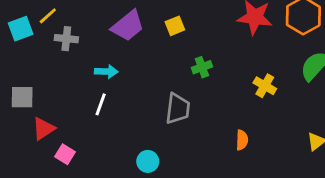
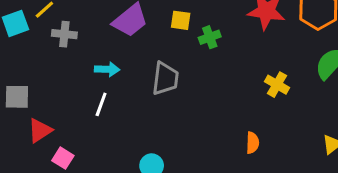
yellow square: (175, 26) -> (181, 20), turned 30
green cross: (202, 67) -> (210, 37), moved
gray trapezoid: (178, 109) -> (165, 78), moved

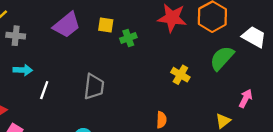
cyan arrow: (107, 69) -> (23, 70), moved
gray trapezoid: (165, 78) -> (94, 87), moved

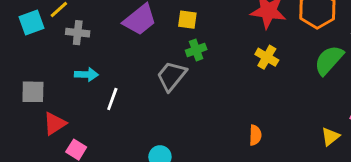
green cross: (128, 38) -> (196, 50), moved
yellow cross: (180, 75) -> (267, 57), moved
gray trapezoid: (94, 87) -> (172, 76), moved, turned -148

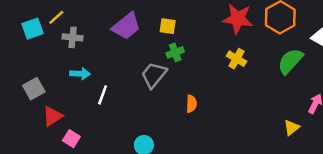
gray square: (33, 92) -> (34, 89), turned -30
orange semicircle: (255, 135) -> (191, 104), moved

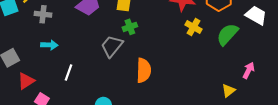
yellow cross: (236, 59) -> (193, 27), moved
white line: (103, 95) -> (68, 73), moved
orange semicircle: (191, 104) -> (144, 70), size x1.6

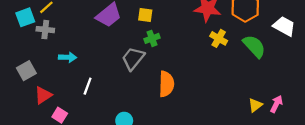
gray cross: (43, 14) -> (45, 30), moved
green semicircle: (227, 34) -> (254, 46), turned 95
pink arrow: (249, 70) -> (276, 104), moved

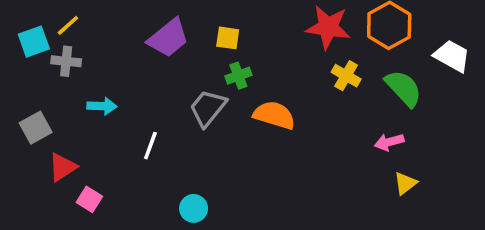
orange semicircle: (166, 84) -> (274, 115), moved, turned -75
white line: (88, 86) -> (150, 146), moved
pink arrow: (276, 104) -> (389, 142), moved, turned -132

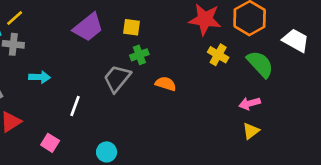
orange semicircle: (274, 115) -> (166, 84), size x0.7
yellow triangle: (405, 183) -> (251, 131), moved
pink square: (89, 199) -> (50, 143), moved

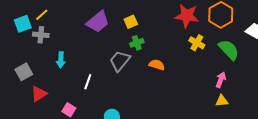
yellow square: (131, 27) -> (131, 22), turned -32
cyan arrow: (40, 77) -> (61, 60), turned 91
pink arrow: (250, 103) -> (221, 80), turned 126
yellow triangle: (251, 131) -> (222, 101), turned 32

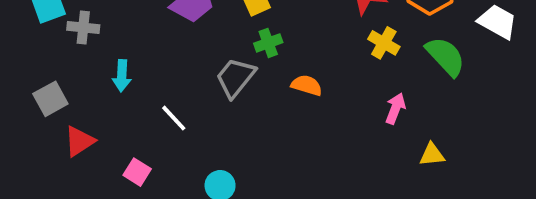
pink arrow: (221, 80) -> (395, 108), moved
white line: (88, 82) -> (174, 118), turned -63

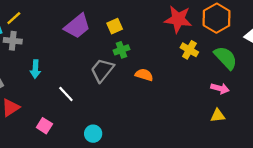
pink arrow: (395, 108) -> (220, 88), moved, turned 84

